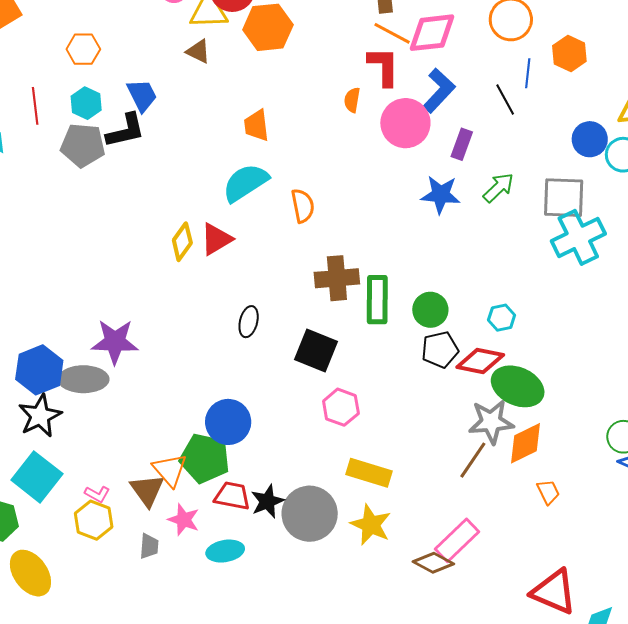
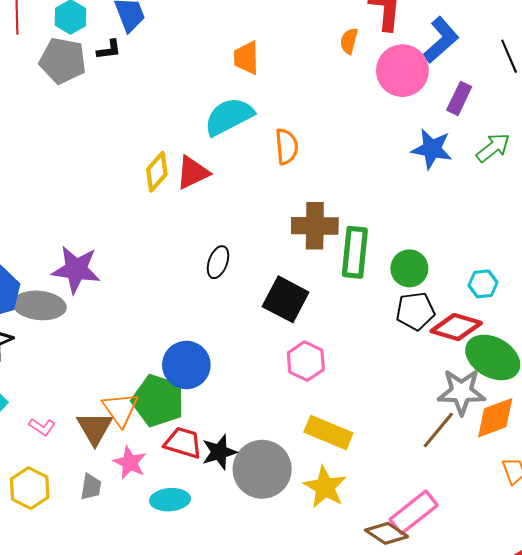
black L-shape: (126, 131) -> (109, 50), size x0.6
yellow hexagon: (94, 520) -> (30, 488), moved

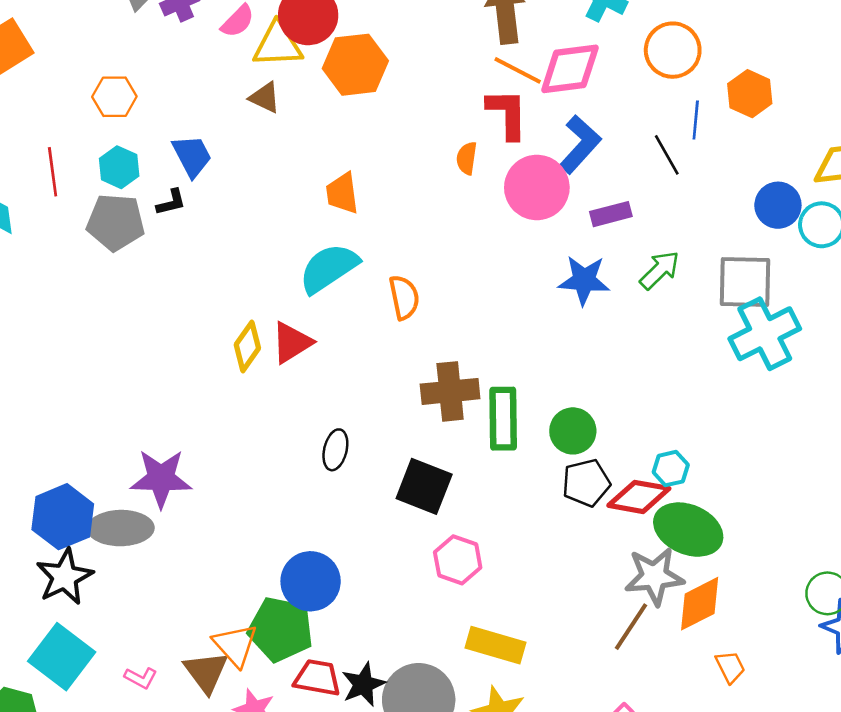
purple rectangle: (459, 98) -> (611, 214), turned 56
cyan hexagon: (483, 284) -> (671, 469), moved

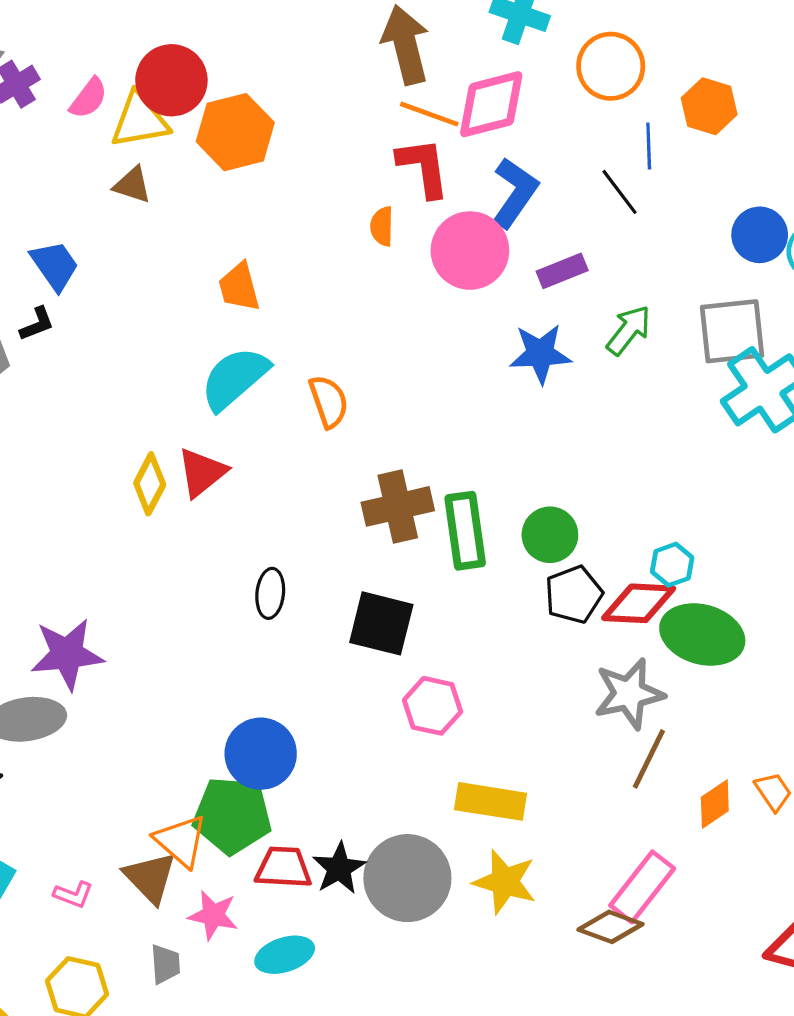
gray star: (654, 576) -> (629, 694), moved
orange diamond: (700, 604) -> (715, 804), moved, size x0.7

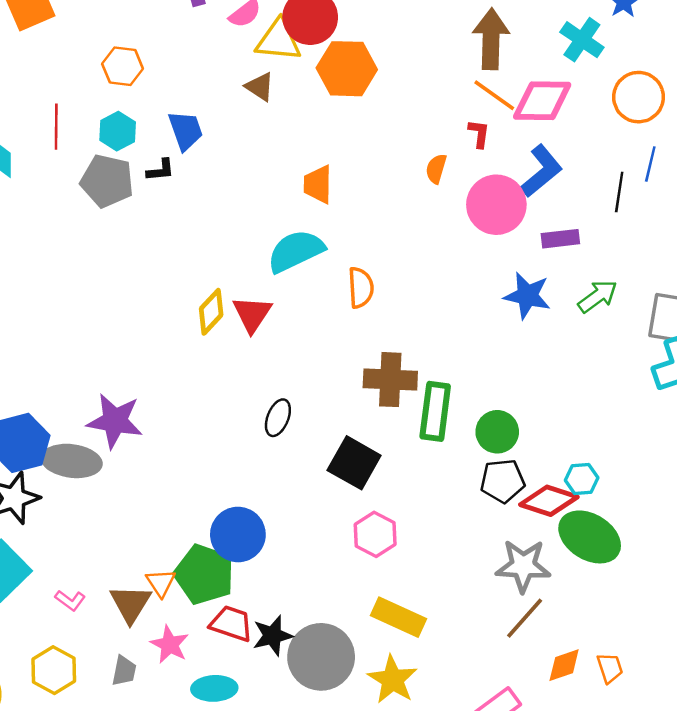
red L-shape: (423, 167) -> (479, 134), size x0.6
black line: (619, 192) -> (619, 192), turned 30
red triangle: (202, 472) -> (252, 314), turned -33
orange triangle: (181, 841) -> (161, 583), size x0.7

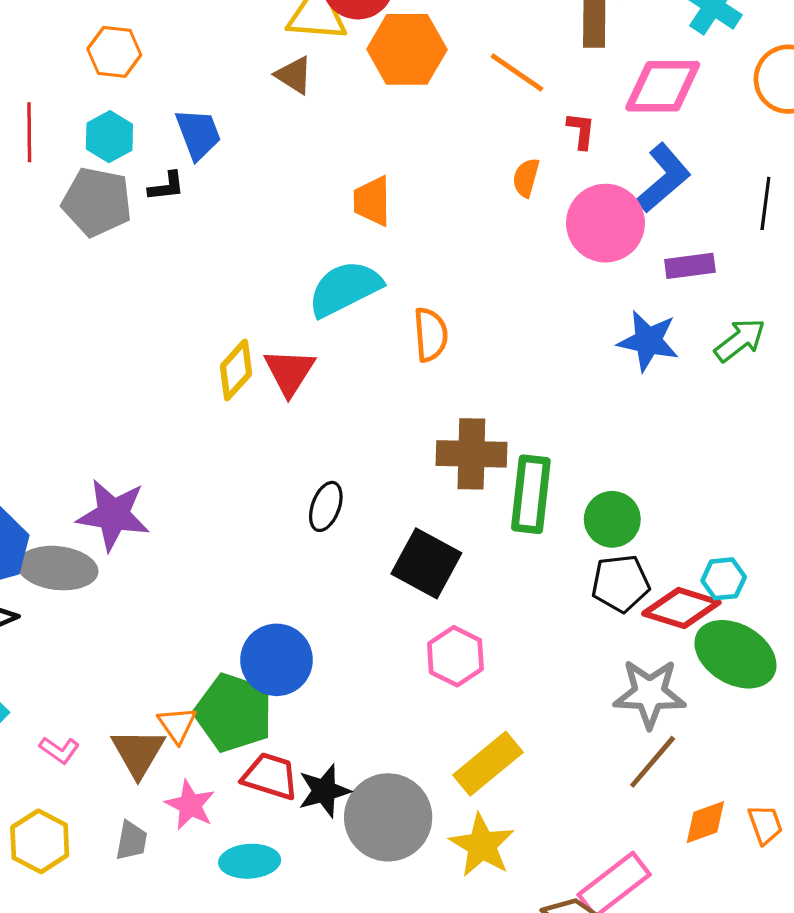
orange line: (494, 95) -> (517, 72), moved
yellow rectangle: (398, 617) -> (488, 764), turned -63

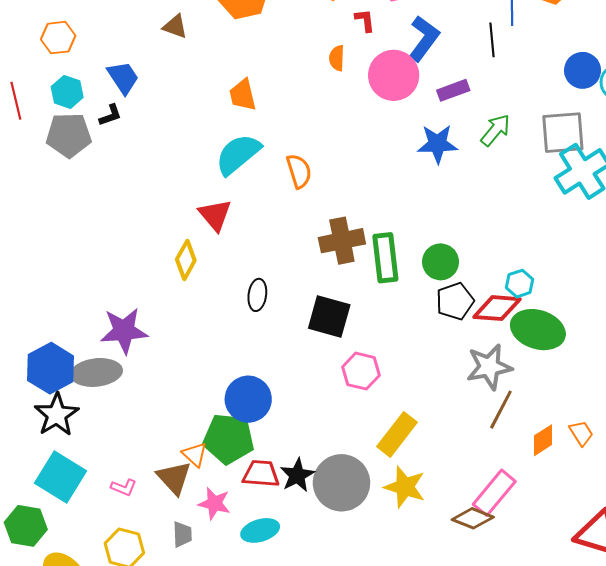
yellow diamond: (236, 370) -> (186, 260), moved

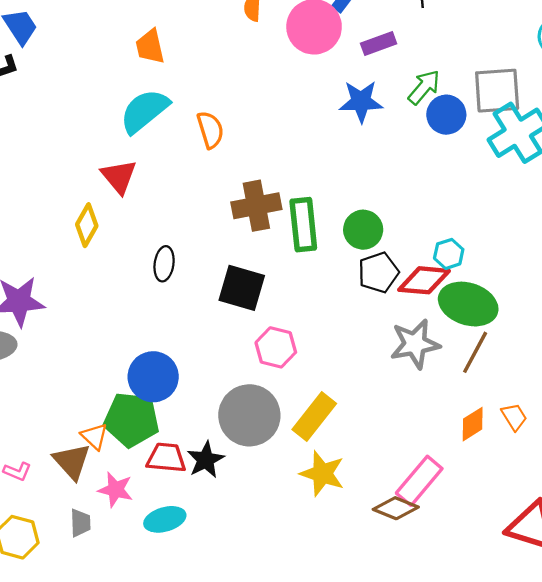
blue circle: (583, 70) -> (446, 115), moved
brown line: (501, 410) -> (475, 352), moved
gray circle: (341, 483) -> (249, 415), moved

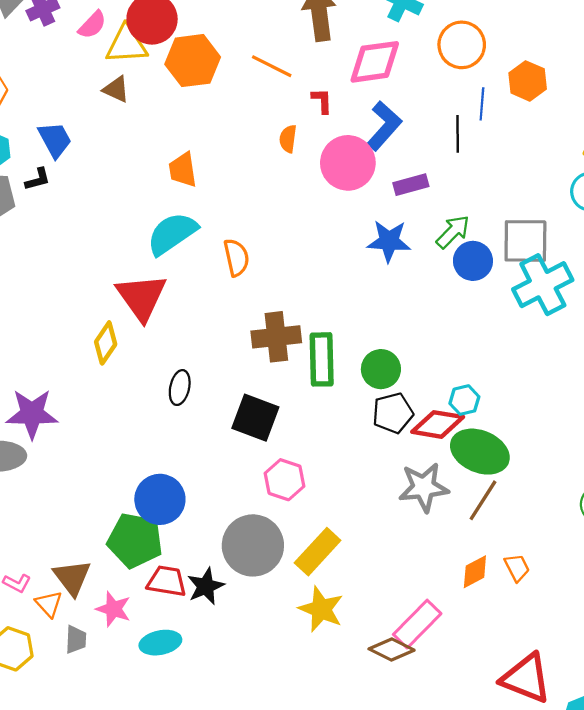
red triangle: (119, 177) -> (141, 297), size x1.4
orange triangle: (94, 436) -> (49, 604), moved

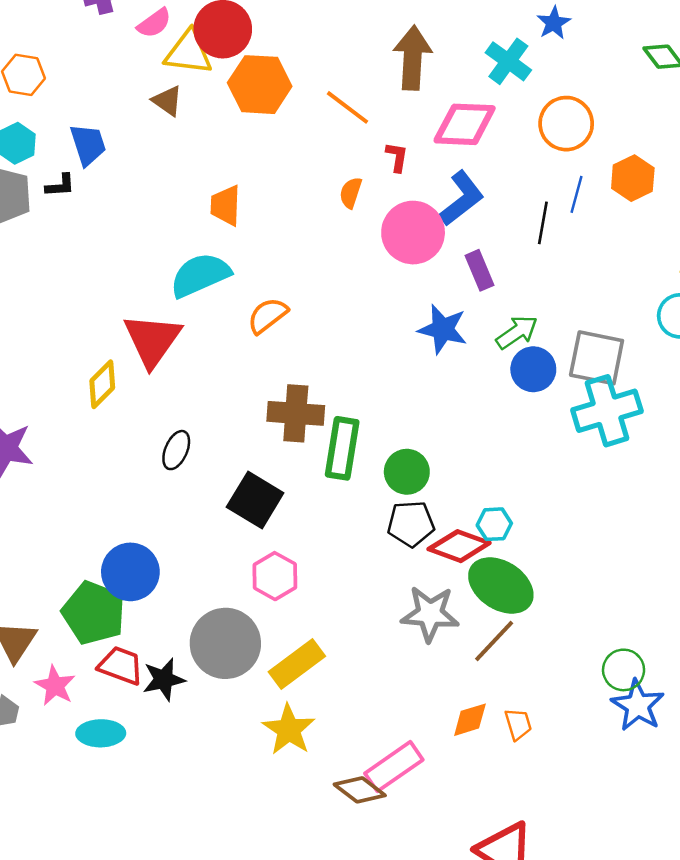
purple rectangle: (411, 185) -> (480, 270), turned 72
orange semicircle: (236, 257) -> (268, 316), turned -126

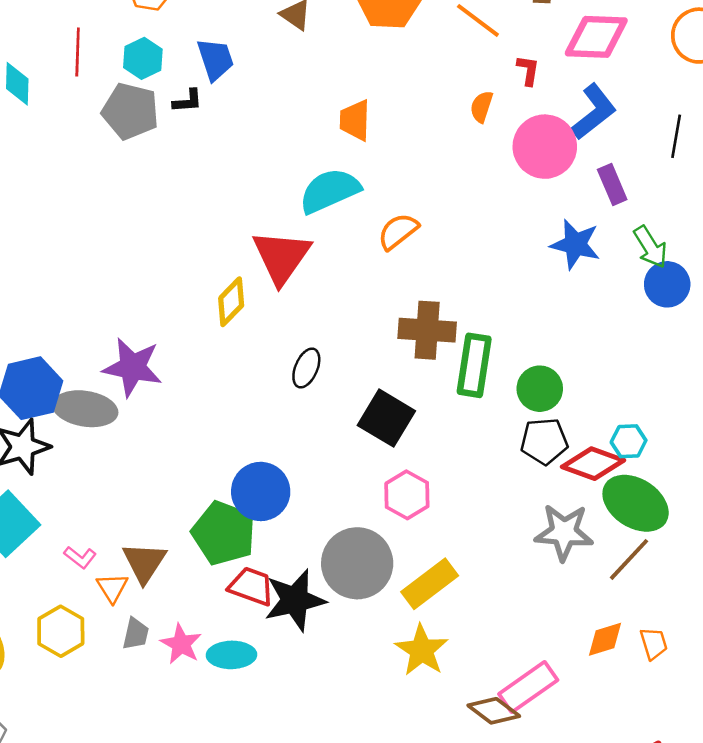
green arrow: (517, 332) -> (650, 247), turned 93
black star: (164, 679) -> (295, 600), size x1.4
pink star: (55, 686) -> (181, 644), moved

